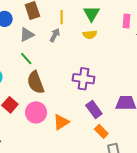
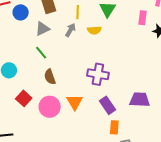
yellow semicircle: (90, 35) -> (94, 30), moved
brown semicircle: (36, 82) -> (50, 77), size x0.7
orange triangle: (61, 122) -> (75, 102), moved, turned -30
orange rectangle: (101, 131) -> (114, 127), turned 48

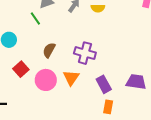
green line: (41, 53) -> (35, 18), moved
purple cross: (98, 74) -> (85, 53), moved
brown semicircle: (50, 77) -> (49, 50), turned 42

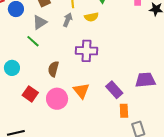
purple cross: (85, 53) -> (86, 51), moved

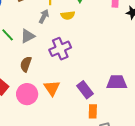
gray triangle: (40, 22) -> (28, 36), moved
purple cross: (86, 51) -> (60, 49), turned -30

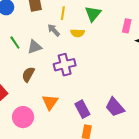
gray arrow: (44, 16) -> (54, 30), turned -80
purple trapezoid: (117, 82) -> (115, 107), turned -140
pink circle: (27, 94) -> (23, 117), moved

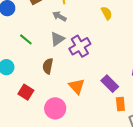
yellow semicircle: (78, 33) -> (107, 13), moved, turned -104
gray triangle: (35, 47) -> (57, 39), moved

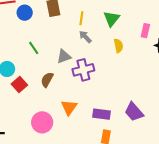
gray arrow: (59, 16) -> (85, 37), moved
purple rectangle: (110, 84) -> (101, 114), turned -54
red square: (26, 92) -> (19, 85), moved

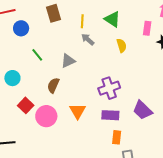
blue circle: (25, 13) -> (21, 28), moved
green triangle: (112, 19) -> (112, 19), turned -30
purple cross: (83, 70) -> (109, 88), moved
red square: (19, 85) -> (26, 105), moved
pink circle: (42, 122) -> (46, 116), moved

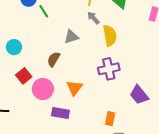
yellow semicircle: (122, 45) -> (110, 36), moved, size x1.5
green line: (37, 55) -> (44, 11), moved
purple rectangle: (110, 115) -> (60, 113), moved

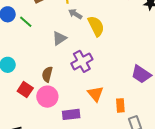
brown semicircle: (54, 59) -> (47, 74), moved
purple cross: (109, 69) -> (82, 61), moved
orange triangle: (74, 88) -> (95, 94), moved

